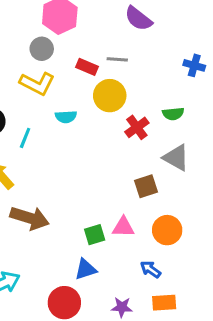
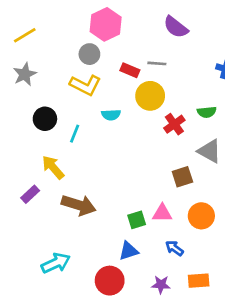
blue arrow: (151, 269) -> (174, 248), moved

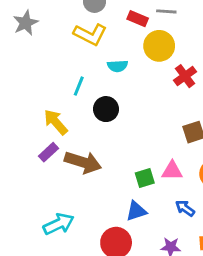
black circle: (45, 119) -> (106, 109), moved
purple rectangle: (30, 194) -> (49, 152), moved

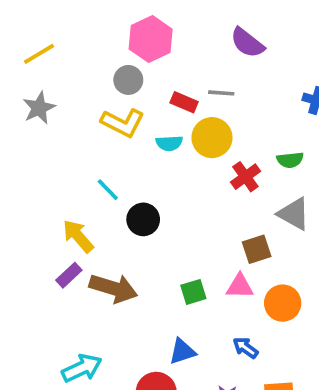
cyan semicircle: (117, 66) -> (169, 143), moved
cyan line: (79, 86) -> (108, 190), turned -66
pink triangle: (172, 171) -> (240, 286), moved
green square: (145, 178) -> (193, 292), moved

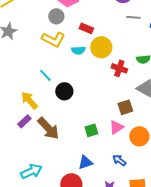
gray line: (221, 93) -> (133, 17), moved
red cross: (245, 177) -> (119, 68), turned -35
pink triangle: (240, 286) -> (116, 127), turned -35
brown arrow: (113, 288) -> (48, 128), turned 30

